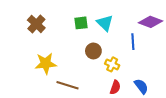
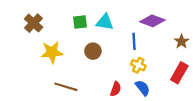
cyan triangle: (105, 23) -> (105, 22), turned -36
yellow star: (46, 63) -> (52, 52), moved
yellow cross: (112, 64) -> (138, 65), moved

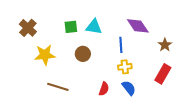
purple diamond: (152, 21) -> (138, 26), turned 35
yellow cross: (138, 65) -> (125, 67), turned -32

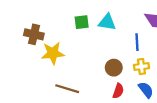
brown cross: (28, 28) -> (34, 34), moved, turned -30
brown circle: (83, 54) -> (114, 68), moved

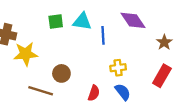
blue line: (137, 42) -> (103, 35), moved
brown circle: (114, 68) -> (61, 73), moved

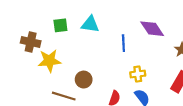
green square: (56, 21) -> (60, 25), moved
cyan triangle: (82, 21) -> (90, 24), moved

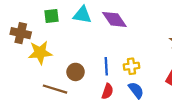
purple diamond: (152, 29) -> (114, 19), moved
blue line: (123, 43) -> (106, 66), moved

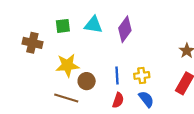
purple diamond: (114, 19) -> (125, 29), turned 70
yellow star: (40, 53) -> (67, 65), moved

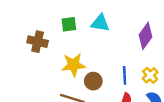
purple diamond: (125, 29) -> (145, 36), moved
yellow cross: (142, 75) -> (150, 75), turned -35

